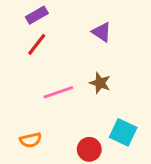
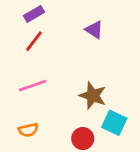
brown star: (100, 83) -> (93, 96), moved, size x1.4
pink line: (58, 92) -> (33, 86), moved

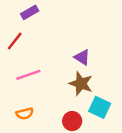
purple triangle: (94, 30) -> (82, 57), moved
red line: (34, 41) -> (15, 41), moved

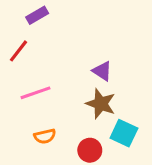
orange semicircle: (25, 114) -> (45, 136), moved

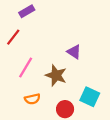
pink line: (36, 93) -> (26, 67), turned -40
brown star: (101, 104) -> (56, 75), moved

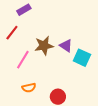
brown star: (56, 75) -> (44, 46), moved, turned -30
cyan square: (90, 97) -> (82, 58), moved

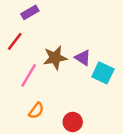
orange semicircle: (29, 88) -> (36, 111), turned -40

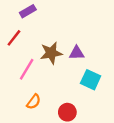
purple triangle: (83, 58) -> (77, 53), turned -35
cyan square: (103, 73) -> (91, 80), moved

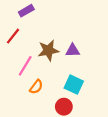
cyan square: (91, 80) -> (74, 85), moved
orange semicircle: (34, 102) -> (36, 87), moved

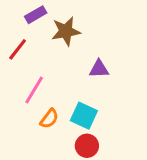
brown star: (48, 50) -> (66, 31), moved
cyan square: (74, 85) -> (84, 116), moved

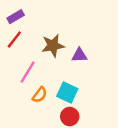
purple rectangle: (36, 15) -> (16, 17), moved
brown star: (66, 31) -> (53, 46), moved

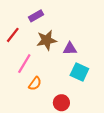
purple rectangle: (16, 17) -> (36, 16), moved
cyan square: (67, 92) -> (79, 72), moved

